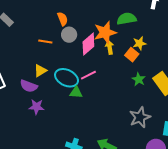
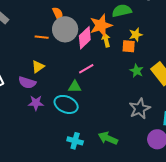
gray circle: (69, 35) -> (65, 29), size x1.6
orange square: (132, 55) -> (129, 46), turned -32
cyan ellipse: (67, 78) -> (66, 104), moved

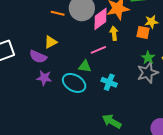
yellow arrow: (106, 40) -> (114, 33), moved
gray star: (140, 109) -> (148, 73), moved
cyan cross: (75, 141) -> (109, 82), moved

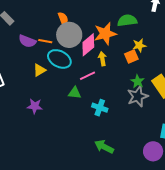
orange square: (143, 32) -> (131, 56), turned -32
purple semicircle: (38, 57) -> (27, 41), moved
cyan ellipse: (74, 83) -> (59, 59), moved

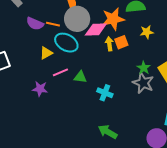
pink diamond: (88, 45) -> (96, 29), turned 35
orange square: (131, 56) -> (121, 42), moved
pink line: (88, 76) -> (60, 72), moved
gray star: (138, 96) -> (143, 83), turned -30

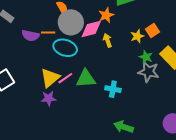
orange star: (113, 19) -> (106, 15), size x0.7
yellow star: (147, 32) -> (137, 36), moved
orange square: (121, 42) -> (152, 30), moved
yellow triangle: (46, 53) -> (50, 78), moved, size x1.5
green triangle: (80, 77) -> (86, 79), size x1.5

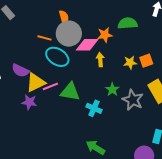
purple semicircle: (30, 36) -> (20, 70), moved
green star: (146, 57) -> (112, 89), moved

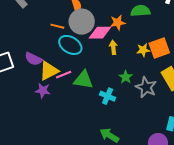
orange square: (146, 61) -> (159, 48), size x1.5

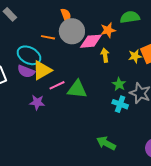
cyan ellipse: (70, 45) -> (29, 55), moved
yellow triangle: (49, 71) -> (42, 70), moved
cyan cross: (108, 96) -> (120, 104), moved

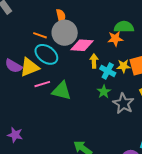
orange star: (108, 30) -> (115, 39), moved
cyan ellipse: (29, 55) -> (46, 54), moved
purple star: (37, 102) -> (15, 135), moved
cyan cross: (120, 104) -> (108, 71), moved

